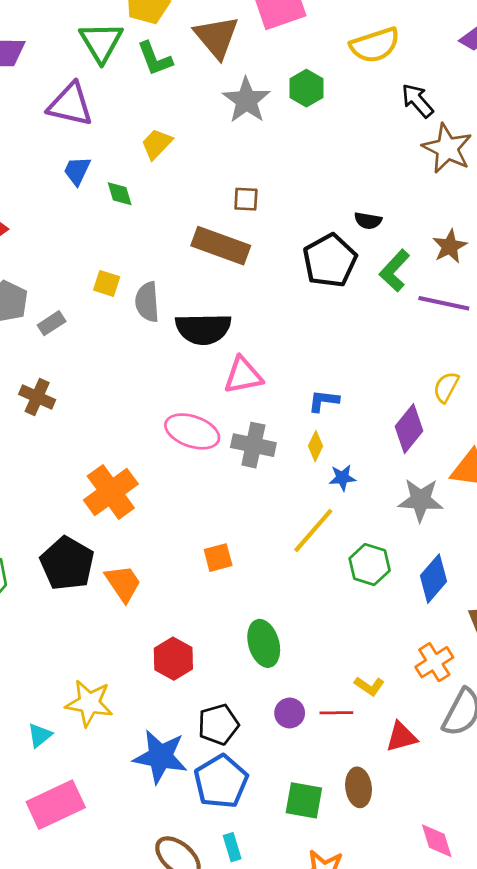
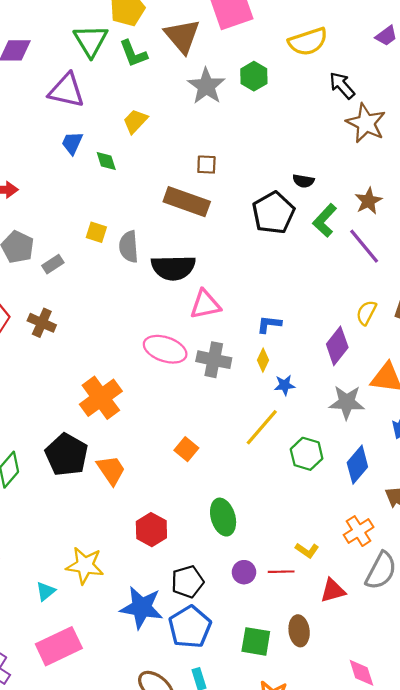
purple line: (444, 303) -> (364, 246), turned 39
orange square: (218, 558) -> (186, 449), turned -35

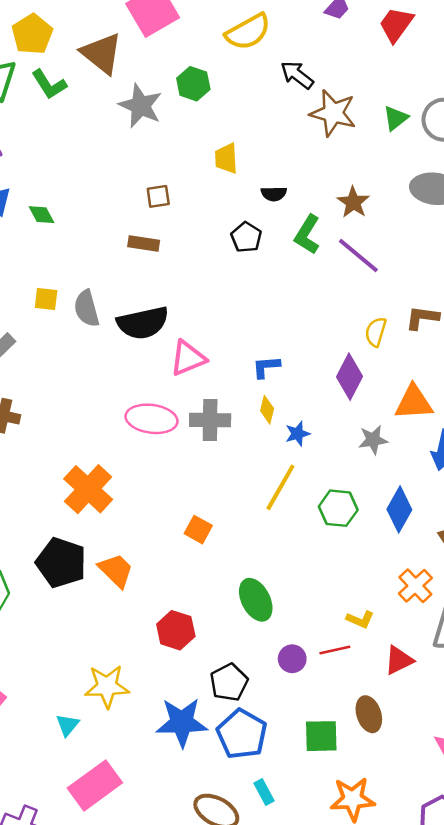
yellow trapezoid: (135, 121) -> (226, 158), moved, turned -36
brown rectangle: (187, 202) -> (144, 243), size x0.6
black pentagon: (273, 213) -> (246, 237), size x0.6
gray star: (347, 402) -> (373, 440), size x0.7

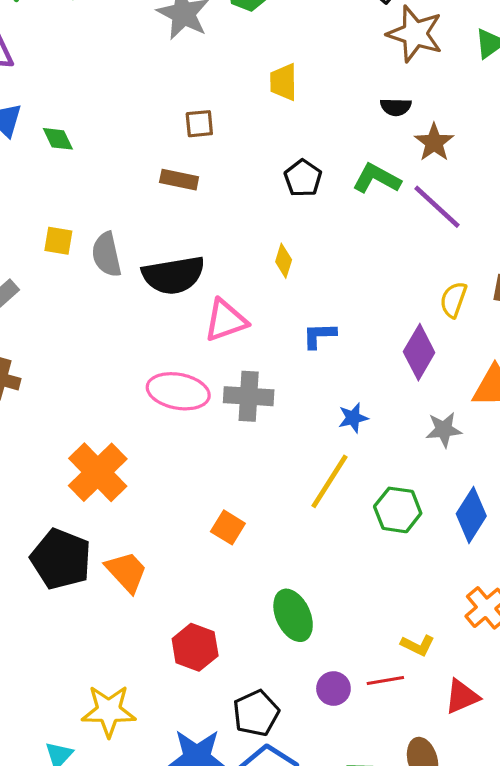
black semicircle: (274, 194) -> (396, 107), moved
green L-shape: (307, 235) -> (377, 179), turned 84
yellow diamond: (267, 410) -> (284, 261), moved

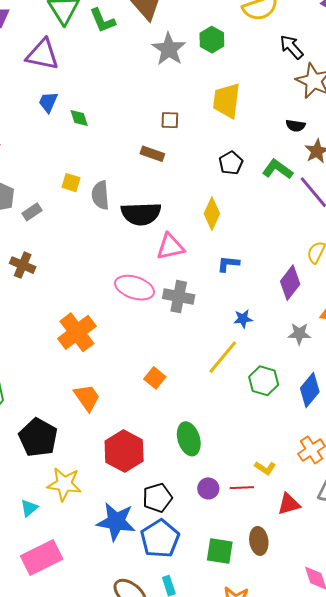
yellow trapezoid: (284, 82) -> (227, 101), size x1.5
yellow diamond: (284, 261) -> (212, 214), size x1.5
black pentagon: (61, 559) -> (38, 438), moved
red hexagon: (195, 647) -> (124, 451), size x1.4

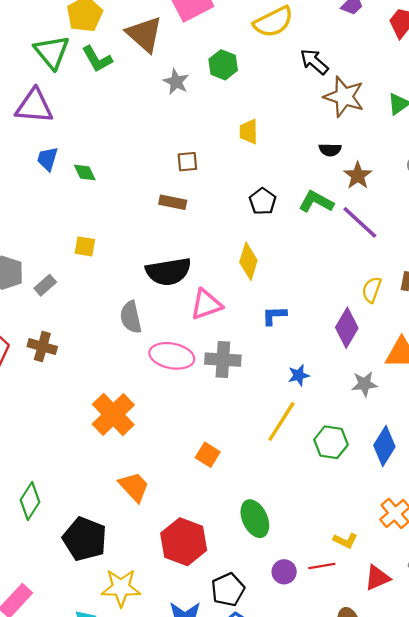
gray star: (169, 49) -> (176, 82), size x0.7
yellow trapezoid: (227, 101) -> (249, 132), size x0.6
gray semicircle: (100, 195) -> (131, 317), moved

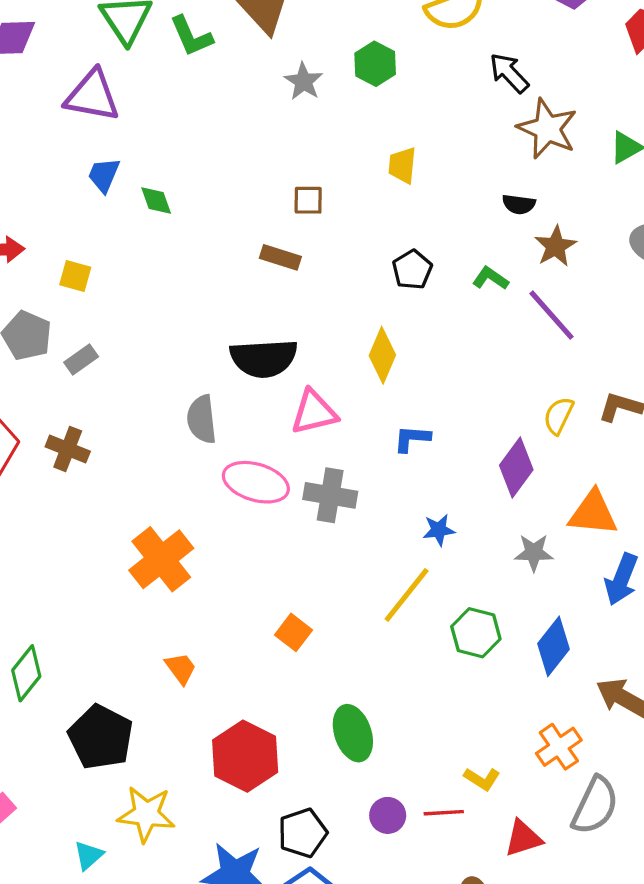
green L-shape: (316, 202) -> (490, 278), size x0.7
yellow square: (85, 246) -> (75, 276), moved
orange trapezoid: (134, 487) -> (181, 668), size x0.7

